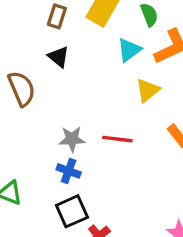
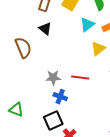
blue cross: (69, 171) -> (60, 97), moved

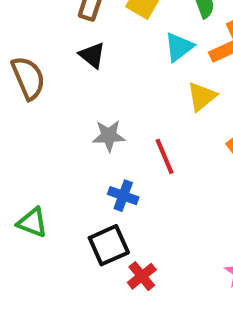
brown semicircle: (23, 48) -> (28, 78), moved
gray star: (53, 78) -> (109, 136), moved
red line: (80, 78) -> (165, 156), turned 60

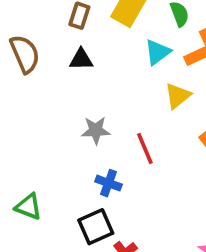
black triangle: (92, 55) -> (81, 59), turned -40
brown semicircle: (28, 78) -> (25, 54), moved

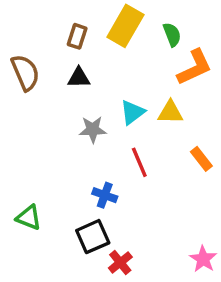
cyan triangle: (158, 52) -> (132, 112), moved
yellow triangle: (178, 96) -> (170, 112), turned 40
gray star: (96, 130) -> (93, 130), moved

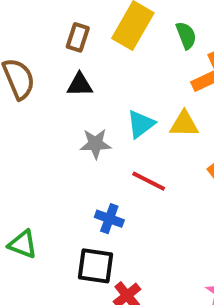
red line: (139, 162) -> (149, 181), turned -40
black square: (93, 237) -> (95, 266), turned 32

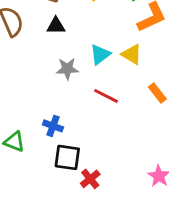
yellow triangle: (184, 124) -> (132, 54), turned 30
blue cross: (109, 219) -> (53, 126), moved

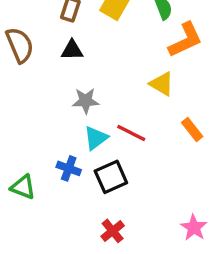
cyan triangle: (100, 54) -> (96, 138), moved
black square: (67, 157) -> (111, 177), moved, turned -32

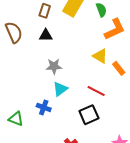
orange rectangle: (192, 130) -> (119, 68), moved
red line: (131, 133) -> (96, 91), moved
black square: (111, 177) -> (89, 115), moved

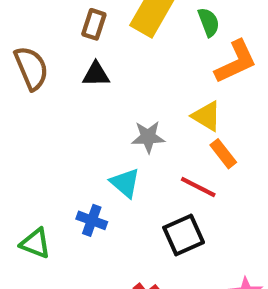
gray star: (54, 66) -> (148, 137), moved
orange rectangle: (119, 68) -> (223, 154), moved
cyan triangle: (60, 89) -> (125, 183), turned -42

